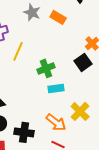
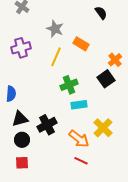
orange rectangle: (58, 17) -> (81, 44), moved
yellow line: (18, 51) -> (56, 57), moved
black cross: (24, 132) -> (47, 125), moved, turned -36

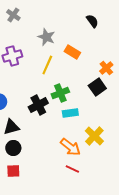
black cross: (47, 125) -> (38, 105), moved

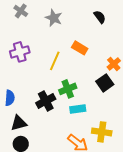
gray star: (46, 37) -> (54, 18), moved
yellow cross: (94, 136) -> (102, 132), turned -36

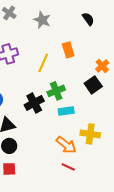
orange rectangle: (80, 48) -> (68, 50), turned 42

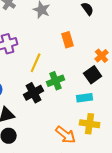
yellow line: (43, 63) -> (36, 63), moved
cyan rectangle: (66, 111) -> (85, 98), moved

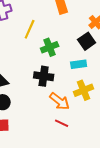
black cross: (34, 93) -> (44, 76), moved, turned 36
yellow cross: (90, 124) -> (84, 90), turned -30

